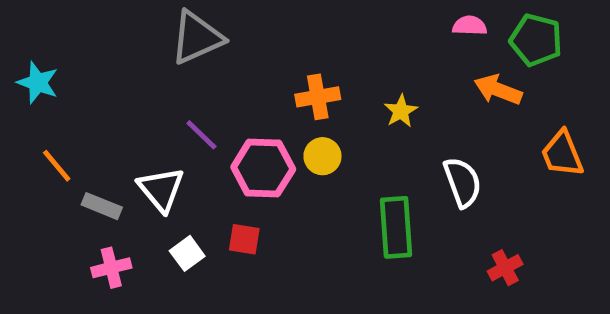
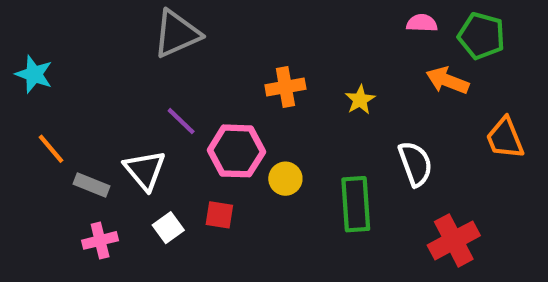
yellow circle: (322, 156) -> (285, 179), moved
red cross: (505, 268) -> (454, 240), size x1.6

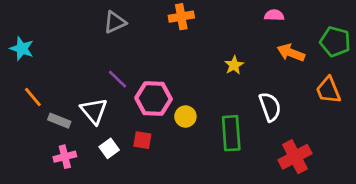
gray triangle: (177, 34) -> (115, 22), size x0.7
green pentagon: (481, 36) -> (335, 42), moved
orange cross: (285, 87) -> (181, 17), moved

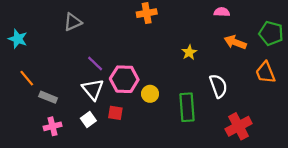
gray triangle: (115, 22) -> (73, 22), moved
white triangle: (94, 111) -> (93, 89), moved

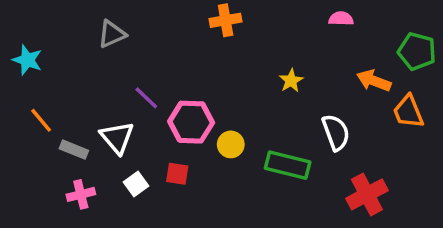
orange arrow: (235, 42) -> (374, 81), moved
white triangle: (93, 89) -> (117, 138), moved
green rectangle: (187, 107) -> (288, 165), turned -72

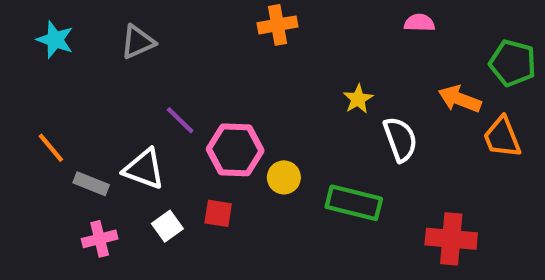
cyan star: (27, 60) -> (55, 40), moved
white semicircle: (336, 132) -> (400, 139), moved
white triangle: (117, 138) -> (144, 169), turned -30
red cross: (367, 194) -> (451, 239), turned 33

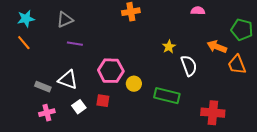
cyan star: (55, 40) -> (26, 19), turned -30
purple line: (180, 120) -> (75, 44), moved, turned -35
orange line: (51, 148) -> (24, 43), moved

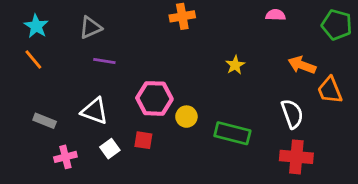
cyan star: (26, 19) -> (36, 26), turned -30
green pentagon: (242, 30) -> (337, 25), moved
white semicircle: (189, 66) -> (292, 114), moved
gray rectangle: (43, 87) -> (45, 121), moved

